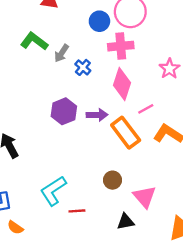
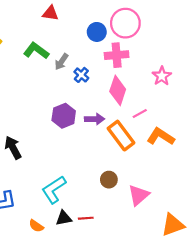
pink triangle: (145, 197) -> (139, 195), turned 30
red line: (77, 211) -> (86, 218), moved
black triangle: (126, 222) -> (64, 218), moved
orange semicircle: (15, 227) -> (36, 226), moved

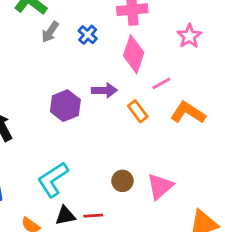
gray arrow: (61, 62) -> (50, 32), moved
purple hexagon: (64, 116) -> (65, 106), moved
orange rectangle: (121, 136) -> (138, 111), size x0.6
brown circle: (109, 180) -> (122, 181), moved

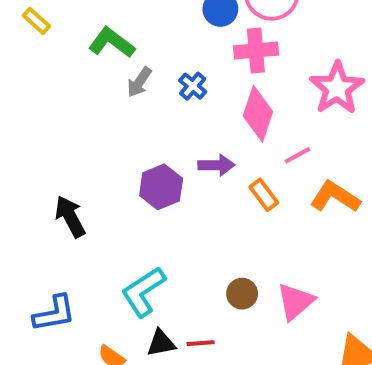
pink star: (189, 36) -> (337, 88), size x1.5

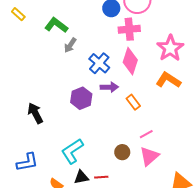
blue cross: (193, 86) -> (99, 63), moved, size x1.5
pink line: (297, 155) -> (146, 134), moved
orange L-shape: (335, 197) -> (168, 80), moved

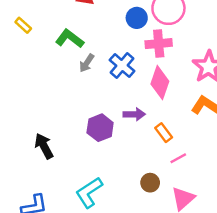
blue cross: (99, 63) -> (122, 65), moved
pink line: (146, 134) -> (178, 158), moved
brown circle: (122, 152) -> (150, 183), moved

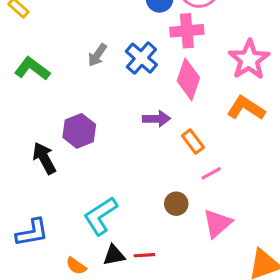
green L-shape: (70, 39) -> (32, 69), moved
purple hexagon: (100, 128) -> (79, 131), moved

